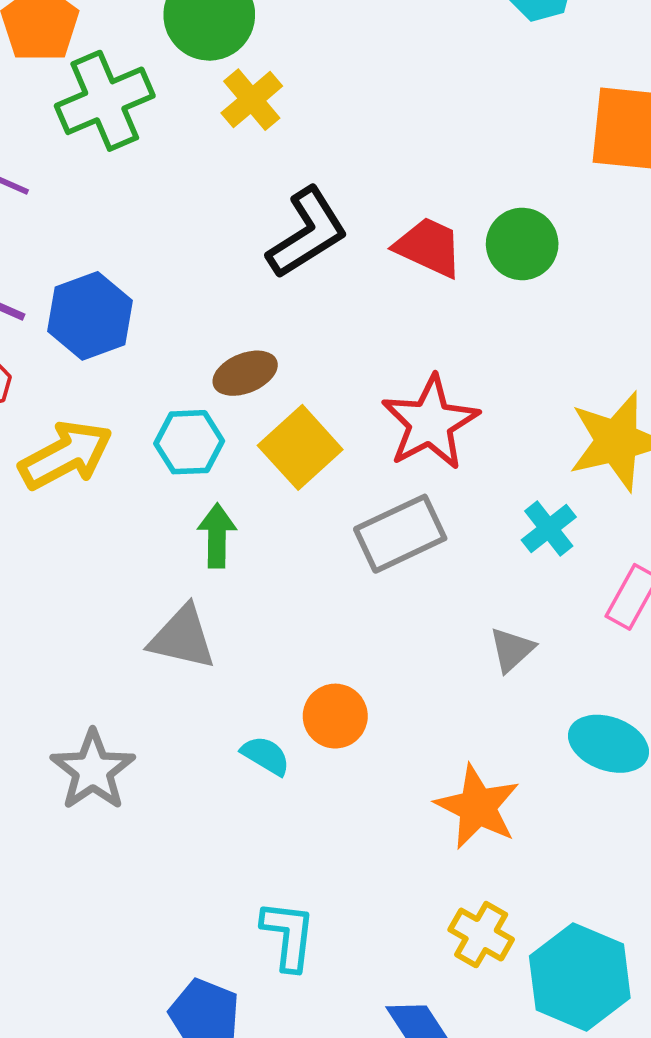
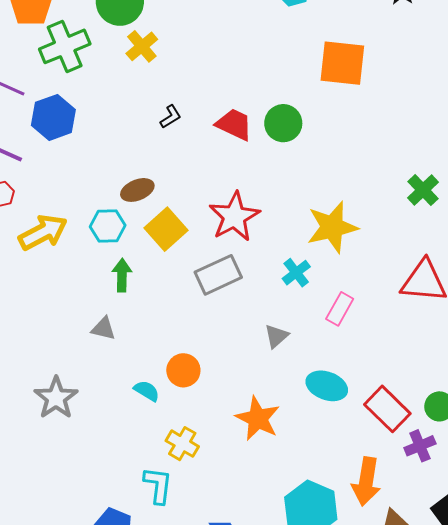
black L-shape: (307, 233) -> (171, 117), size x0.5
blue hexagon: (90, 316) -> (53, 117), moved
gray triangle: (182, 638) -> (103, 329), size x0.7
yellow cross: (481, 935) -> (182, 444), moved

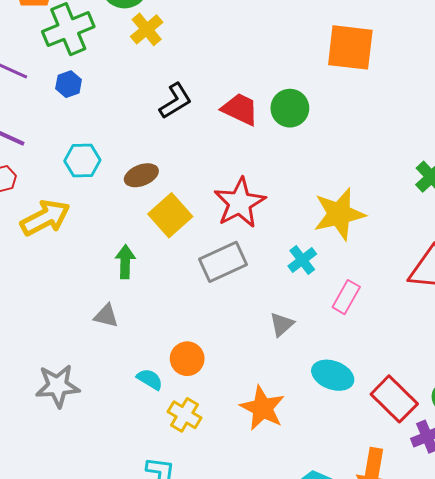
blue hexagon: (53, 117) -> (69, 84), moved, size x0.6
black L-shape: (171, 117) -> (175, 101), size x1.5
cyan hexagon: (108, 226) -> (82, 161), moved
gray star: (56, 398) -> (58, 386), turned 30
yellow cross: (182, 444) -> (184, 415), moved

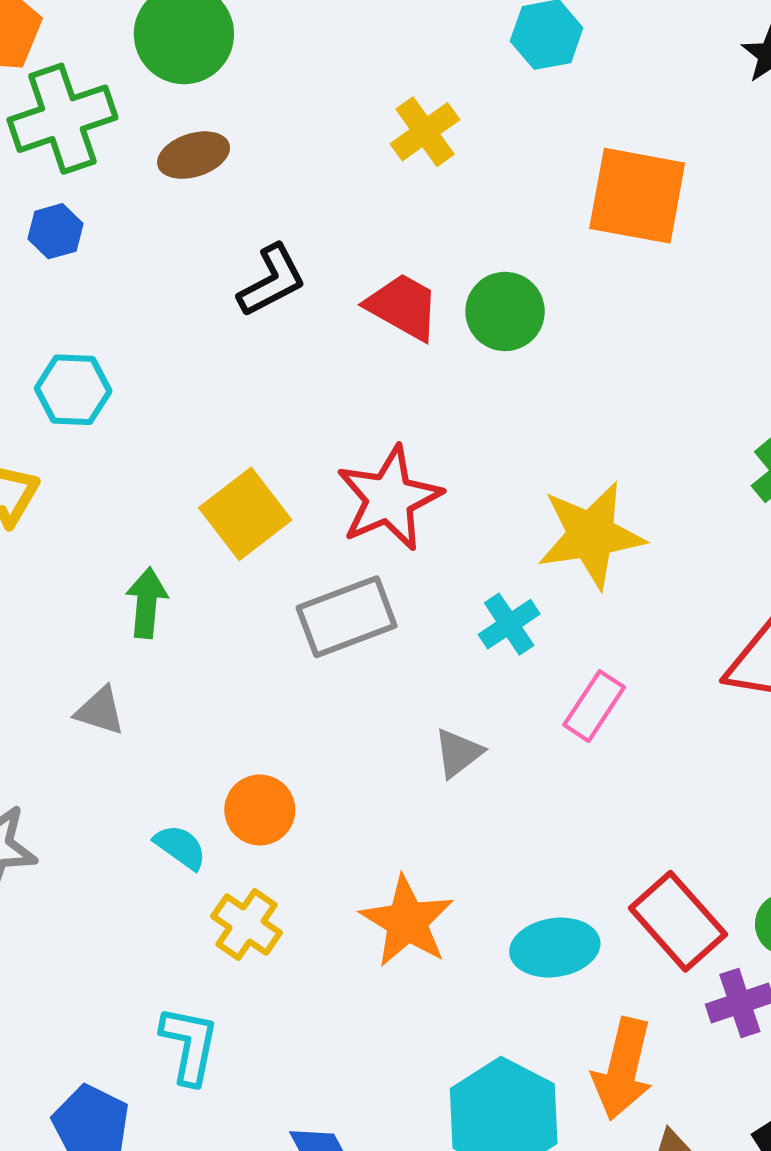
yellow cross: (147, 29) -> (425, 132), moved
brown ellipse: (141, 175) -> (194, 155), moved
cyan ellipse: (333, 375) -> (555, 948), moved, turned -33

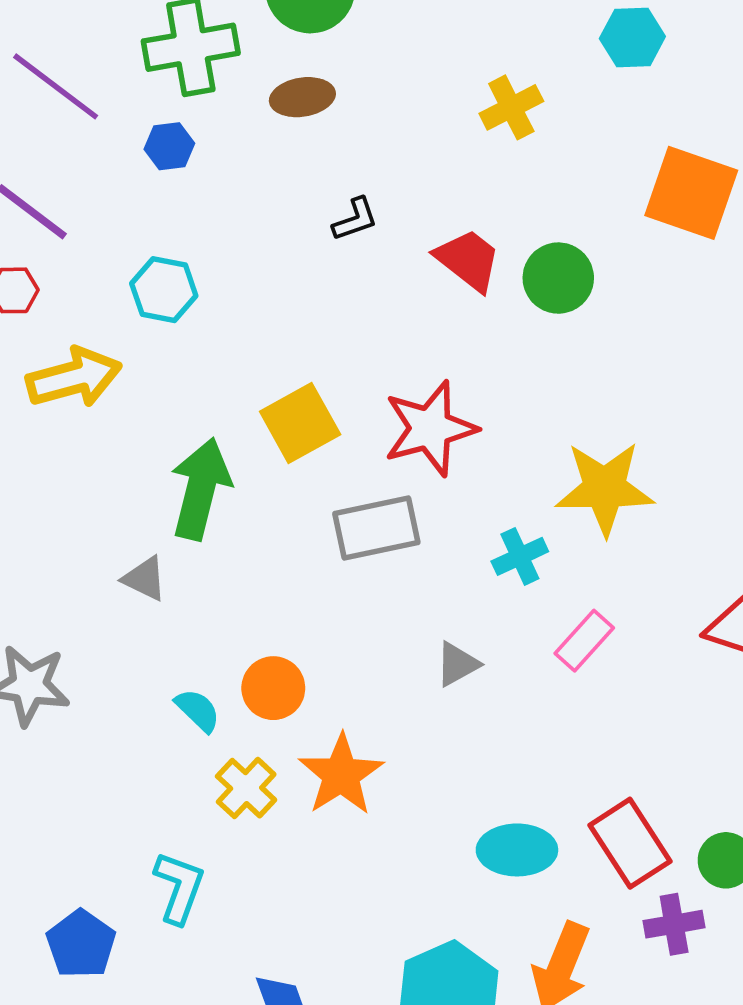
black L-shape: (272, 281) -> (355, 219), size x0.7
green arrow: (147, 603) -> (201, 489), size x1.6
orange star: (407, 921) -> (341, 775), moved

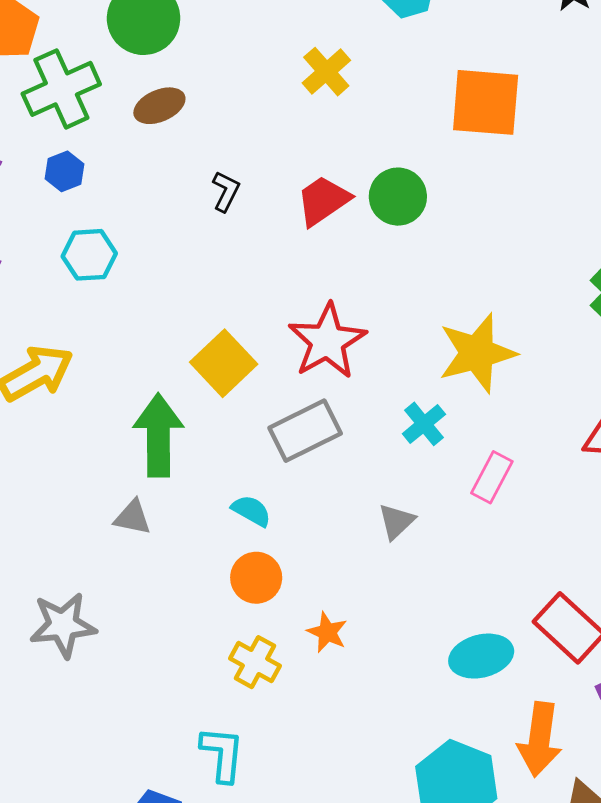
black L-shape: (355, 219) -> (226, 191), turned -30
red trapezoid: (468, 260) -> (323, 201), turned -58
cyan hexagon: (164, 290) -> (89, 255), moved
cyan semicircle: (198, 710) -> (251, 511), moved
orange star: (341, 775) -> (327, 632), size x0.6

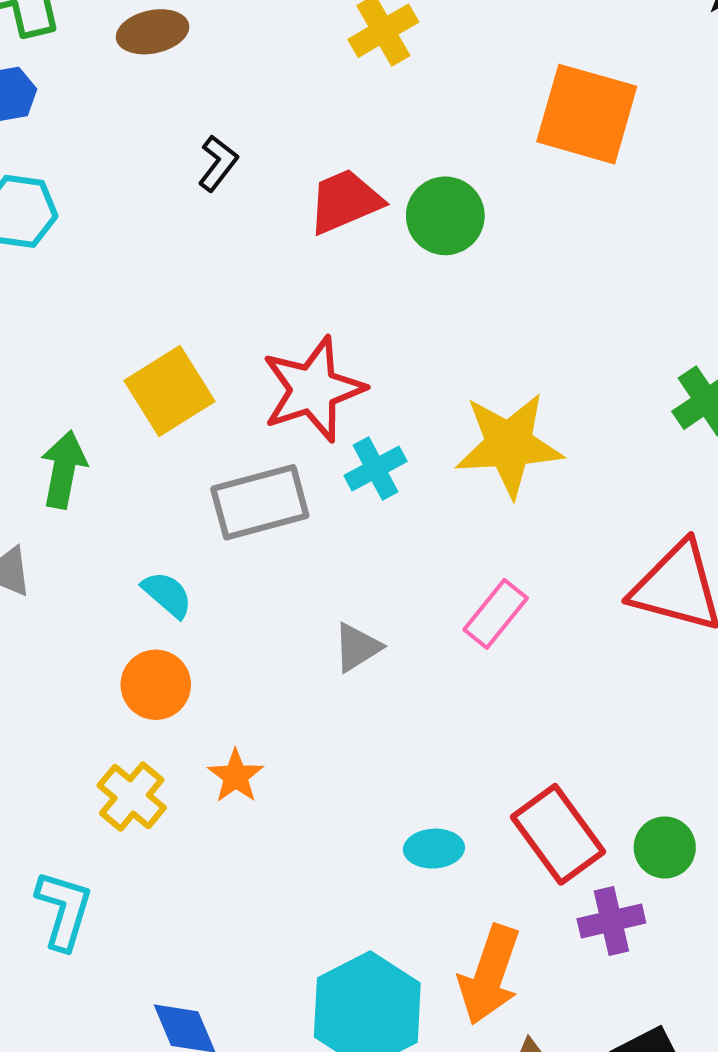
cyan cross: (424, 424) -> (376, 468), moved
green arrow: (158, 435) -> (64, 469), size x0.7
cyan ellipse: (481, 656) -> (434, 849), size x0.7

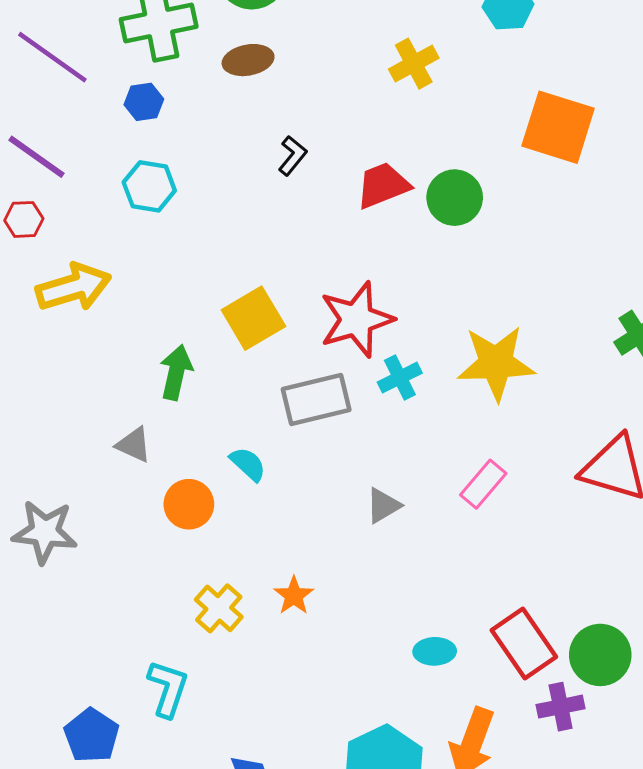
orange circle: (156, 685) -> (189, 504), moved
green circle: (665, 847) -> (600, 655), size x1.4

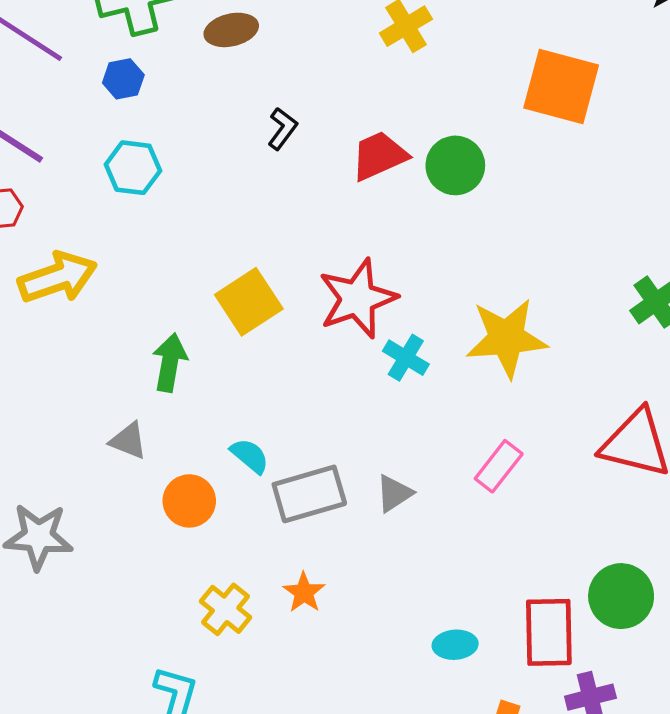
cyan cross: (400, 378) -> (406, 358), turned -30
gray rectangle: (316, 400) -> (309, 494), moved
red rectangle: (524, 644) -> (549, 632), turned 36
green circle: (600, 655) -> (621, 596), moved

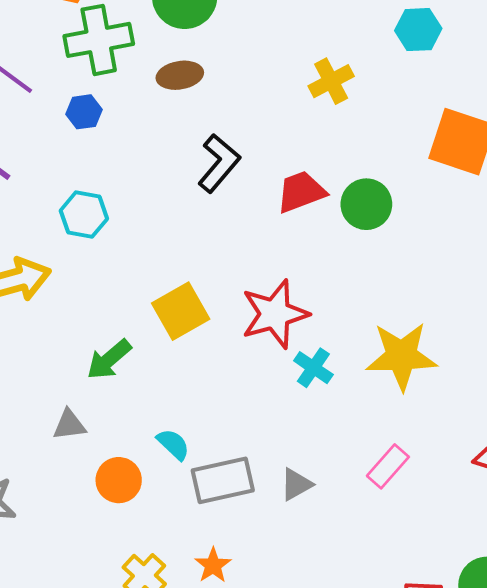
black L-shape: (282, 129) -> (219, 163), size x1.6
cyan hexagon: (133, 168) -> (84, 215), moved
green arrow: (170, 363) -> (109, 359), turned -144
gray triangle: (128, 441) -> (69, 425), turned -33

